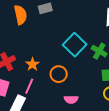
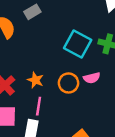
pink semicircle: (71, 99) -> (92, 78), moved

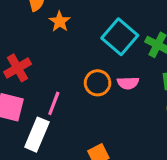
orange star: (35, 80) -> (60, 21), moved

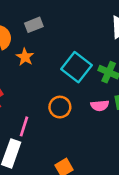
pink semicircle: (128, 83) -> (100, 106), moved

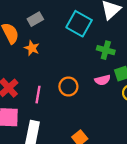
cyan square: (76, 67) -> (79, 24), moved
pink line: (24, 126) -> (38, 95), moved

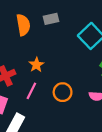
orange star: (32, 48) -> (36, 65), moved

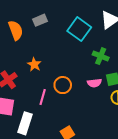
pink line: (31, 91) -> (43, 97), moved

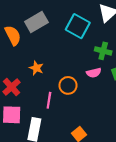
gray rectangle: (40, 20) -> (36, 22), size x1.5
pink semicircle: (94, 83) -> (94, 73), moved

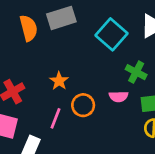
orange star: (36, 68) -> (59, 81), moved

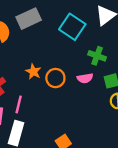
orange circle: (83, 105) -> (55, 78), moved
pink line: (55, 118) -> (19, 104), moved

